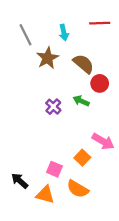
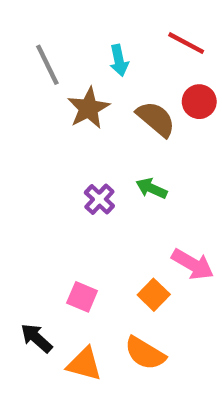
red line: (100, 23) -> (186, 43), turned 30
red circle: (100, 83) -> (199, 102), moved
pink square: (54, 169) -> (82, 297), moved

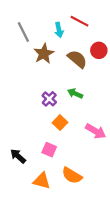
red line: (186, 43) -> (79, 21), moved
orange square: (154, 295) -> (60, 123), moved
pink square: (82, 297) -> (49, 150), moved
black arrow: (36, 338) -> (18, 156), moved

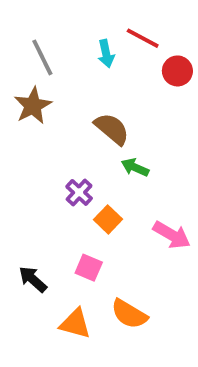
red circle: (99, 50) -> (177, 71), moved
brown star: (44, 54) -> (33, 106), moved
brown semicircle: (77, 59) -> (112, 129), moved
purple cross: (49, 99) -> (79, 192), moved

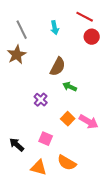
red line: (143, 38) -> (85, 17), moved
brown semicircle: (112, 129) -> (58, 67), turned 78
orange square: (108, 219) -> (68, 119), moved

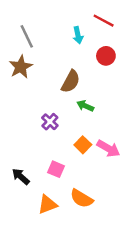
cyan arrow: (55, 28) -> (78, 35), moved
red circle: (92, 37) -> (106, 56), moved
orange triangle: (39, 168) -> (47, 205), turned -36

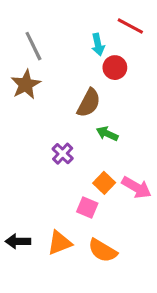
red circle: (106, 56) -> (115, 68), moved
pink square: (56, 169) -> (87, 207), moved
black arrow: (21, 176) -> (18, 241), moved, turned -42
orange triangle: (47, 205) -> (60, 243), moved

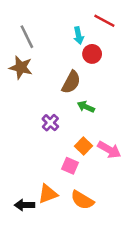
brown star: (26, 84) -> (21, 67), turned -30
black arrow: (18, 241) -> (25, 205), moved

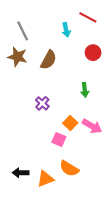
red circle: (92, 54) -> (93, 53), moved
brown semicircle: (71, 82) -> (49, 60), moved
green arrow: (86, 107) -> (85, 90), moved, turned -120
orange triangle: (48, 194) -> (45, 179), moved

